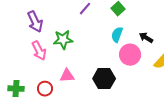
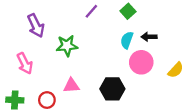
black arrow: (146, 38) -> (149, 37), moved, turned -32
pink arrow: (39, 51) -> (25, 63), moved

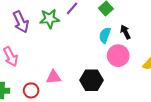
black arrow: (149, 37) -> (125, 32), turned 64
green star: (67, 46) -> (50, 19), moved

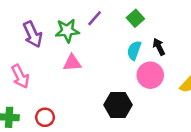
pink triangle: (54, 77) -> (72, 63), moved

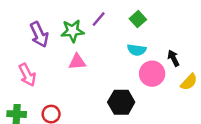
black arrow: (159, 47) -> (173, 58), moved
cyan semicircle: (134, 50) -> (137, 50), turned -102

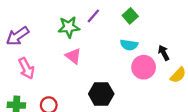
purple arrow: (39, 34) -> (17, 36), moved, turned 80
pink triangle: (77, 62) -> (73, 56), turned 42
black hexagon: (121, 102) -> (101, 94), moved

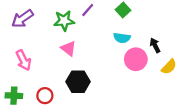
purple arrow: (17, 36) -> (22, 19), moved
black hexagon: (101, 94) -> (78, 82), moved

